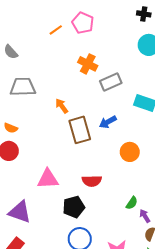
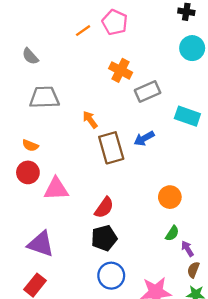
orange circle: (130, 152) -> (170, 197), moved
pink triangle: (48, 179) -> (56, 189), moved
red semicircle: (92, 181) -> (104, 208), moved, turned -54

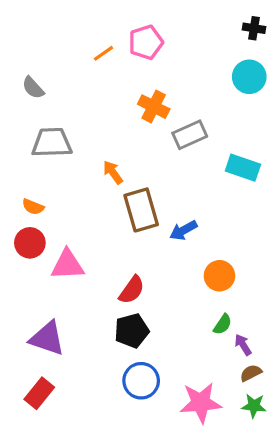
black cross: (186, 12) -> (254, 28), moved
pink pentagon: (115, 22) -> (146, 42), turned 30
blue arrow: (144, 138) -> (183, 230), moved
brown semicircle: (193, 270) -> (251, 373), turned 42

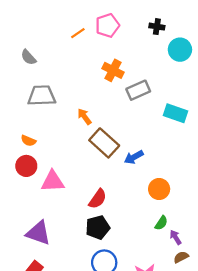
black cross: (254, 28) -> (157, 27), moved
brown rectangle: (141, 210) -> (104, 143), turned -32

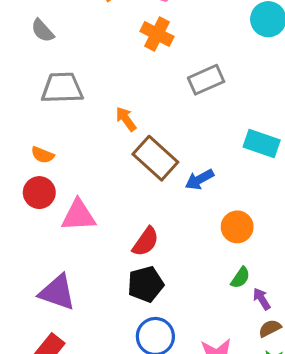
orange cross: (113, 70) -> (157, 34), moved
cyan rectangle: (176, 113) -> (262, 143), moved

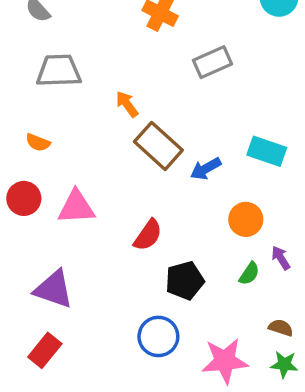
cyan rectangle: (262, 143) -> (267, 151), moved
red circle: (39, 193) -> (24, 198), moved
black pentagon: (146, 284) -> (185, 281), moved
purple arrow: (262, 299) -> (281, 258), moved
brown semicircle: (270, 328) -> (281, 328), turned 45

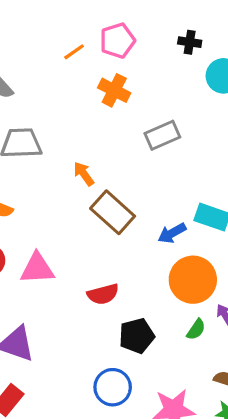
blue arrow: (206, 169) -> (172, 233), moved
orange circle: (246, 219) -> (193, 280), size x1.5
red semicircle: (148, 235) -> (103, 294), turned 40

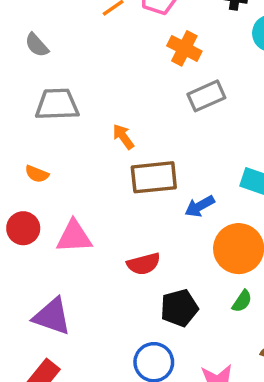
orange cross: (114, 90) -> (184, 48), moved
brown rectangle: (113, 212) -> (154, 177), turned -48
blue arrow: (172, 233) -> (200, 206), moved

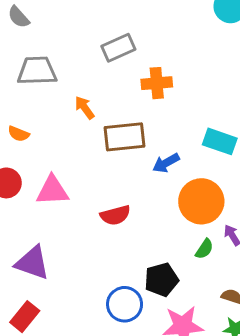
orange cross: (184, 48) -> (157, 83), moved, turned -32
gray rectangle: (206, 96) -> (118, 48), moved
orange arrow: (123, 137) -> (85, 108), moved
black pentagon: (179, 308) -> (161, 280), moved

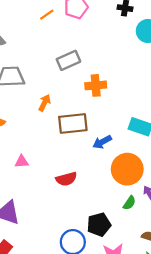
orange arrow: (85, 108) -> (45, 103), turned 63
pink triangle: (52, 191) -> (22, 162), size x0.6

